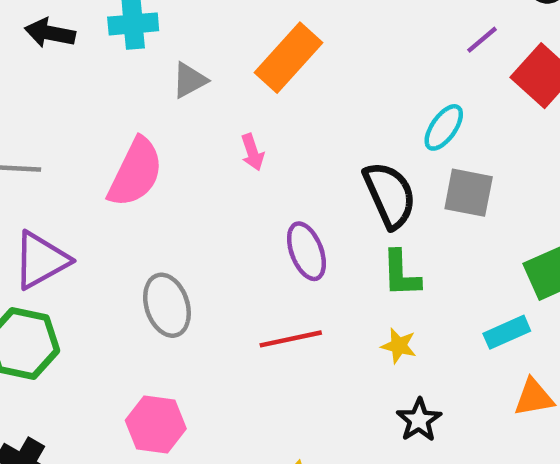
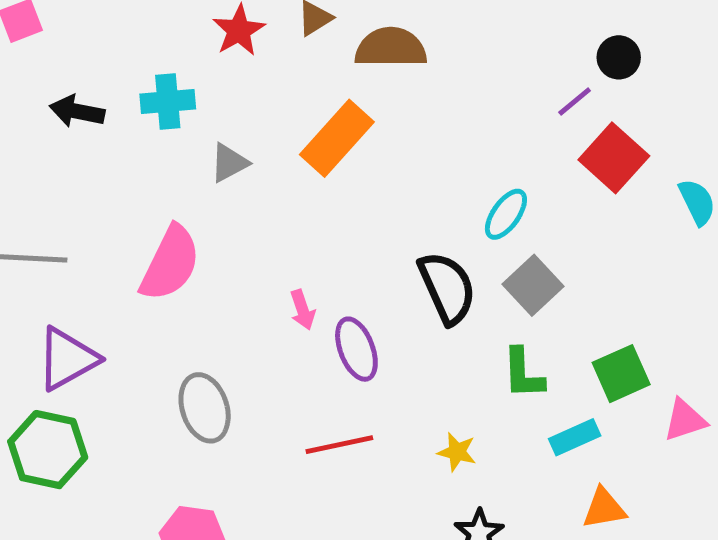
purple line: (482, 40) -> (575, 102), moved
pink arrow: (252, 152) -> (303, 310), moved
gray square: (469, 193) -> (533, 285), turned 36
green L-shape: (401, 274) -> (523, 374), moved

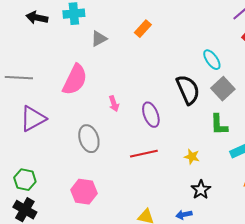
orange rectangle: (337, 138) -> (143, 29), size x0.6
cyan ellipse: (506, 214) -> (212, 60), turned -70
pink arrow: (303, 310) -> (114, 104), moved
green hexagon: (48, 450) -> (25, 180), moved, size x0.7

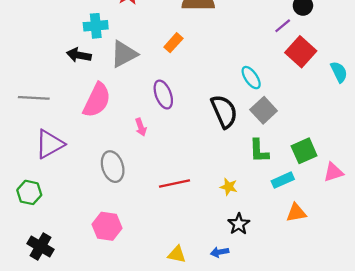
black arrow: (37, 18) -> (79, 55), moved
gray triangle: (99, 39) -> (124, 54), size x1.5
purple ellipse: (151, 115) -> (163, 94), moved
green hexagon: (25, 180) -> (29, 192), moved

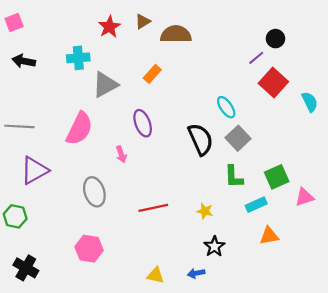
black arrow: (79, 55) -> (24, 61), moved

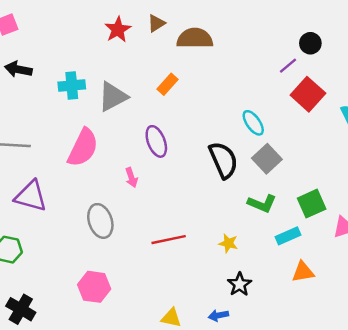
cyan cross: (78, 58) -> (72, 85), moved
purple triangle: (34, 170) -> (31, 196), turned 44
green L-shape: (234, 177) -> (262, 204), turned -65

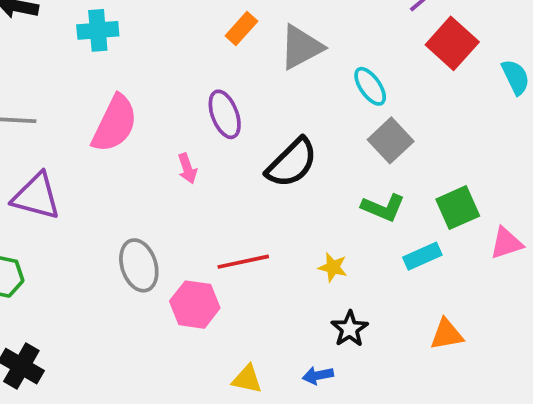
gray triangle: (113, 97) -> (301, 47), moved
black semicircle: (223, 160) -> (292, 163), moved, turned 69
gray ellipse: (100, 221) -> (139, 265), moved
orange triangle: (303, 272) -> (447, 334), moved
pink hexagon: (94, 287) -> (195, 305), moved

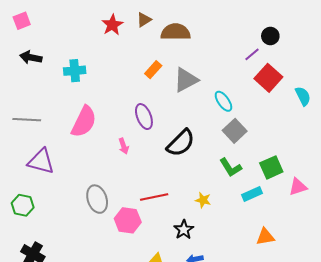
green L-shape: (383, 208) -> (231, 167), turned 35
black star: (350, 329) -> (184, 230), moved

